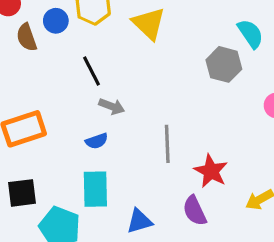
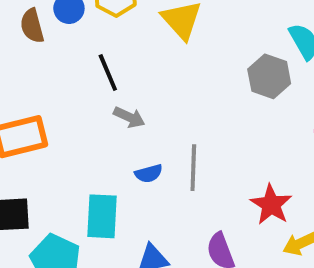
blue semicircle: (97, 141) -> (149, 174), moved
red star: (211, 171) -> (271, 205), moved

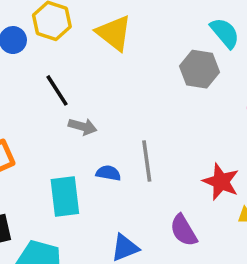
blue semicircle: (149, 174) -> (108, 173), turned -145
cyan rectangle: (102, 216) -> (65, 197), moved

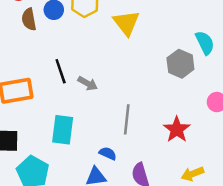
black line: (57, 90) -> (61, 71), moved
blue semicircle: (108, 173) -> (108, 153), moved
red star: (221, 182) -> (177, 129), moved

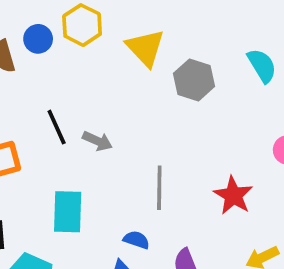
gray hexagon: (180, 64) -> (194, 80), moved

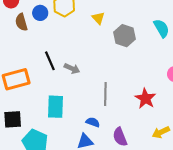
yellow triangle: (145, 48) -> (98, 18), size x0.6

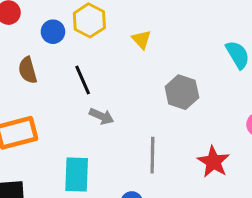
brown semicircle: (21, 22) -> (28, 70), moved
gray hexagon: (125, 36) -> (182, 92), moved
black line: (50, 61) -> (83, 80), moved

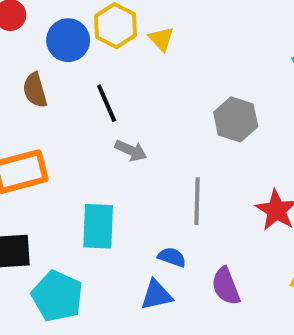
blue circle: (53, 32) -> (68, 40), size x1.4
yellow triangle: (141, 39) -> (161, 39), moved

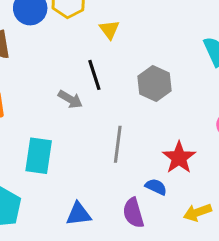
yellow triangle: (161, 39) -> (109, 29), moved
black line: (107, 103) -> (94, 75), moved
blue semicircle: (172, 257) -> (156, 187), moved

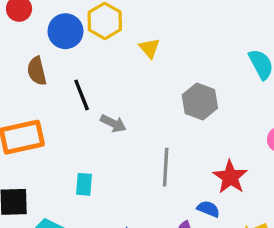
black line: (94, 75) -> (82, 95), moved
cyan rectangle: (39, 156) -> (84, 184), size x0.6

